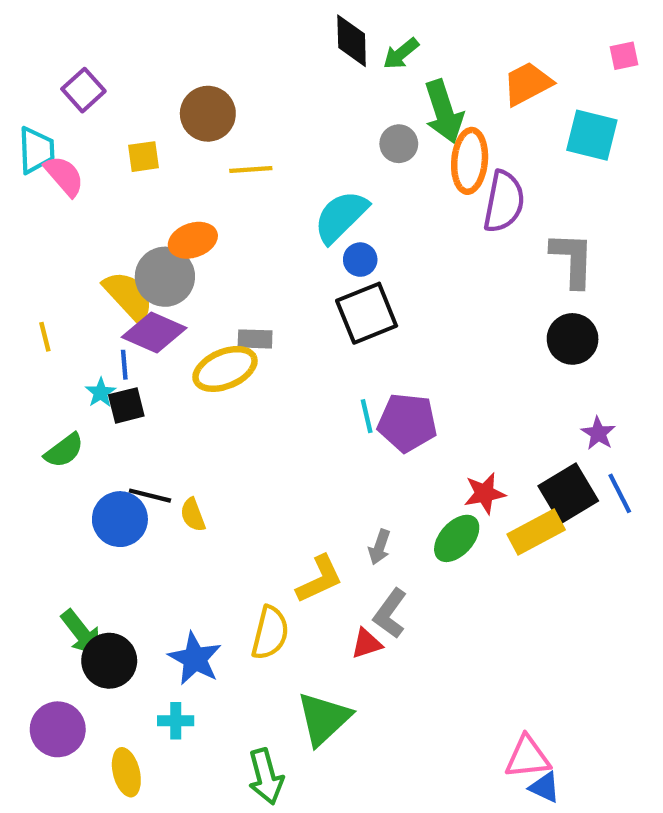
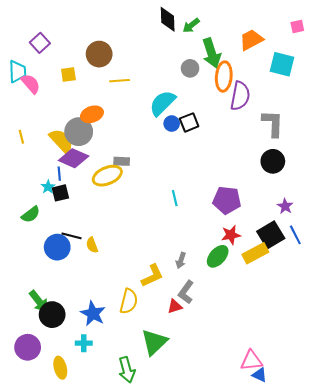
black square: (367, 313) -> (189, 122), moved, size x0.7
yellow line: (45, 337) -> (21, 137), moved
purple pentagon: (407, 423) -> (227, 200), moved

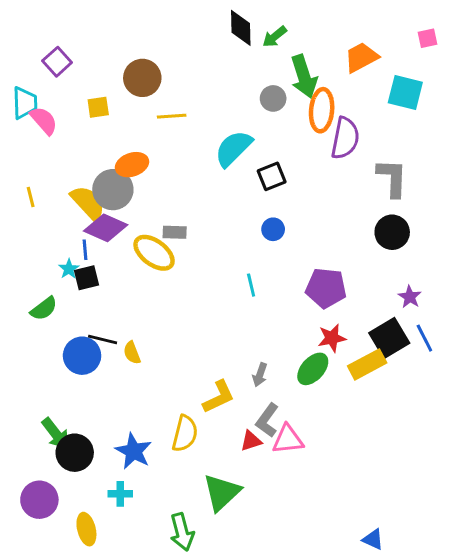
blue circle: (172, 124) -> (273, 229), moved
yellow ellipse: (107, 176) -> (154, 253), turned 60
pink triangle: (251, 361) -> (288, 439), moved

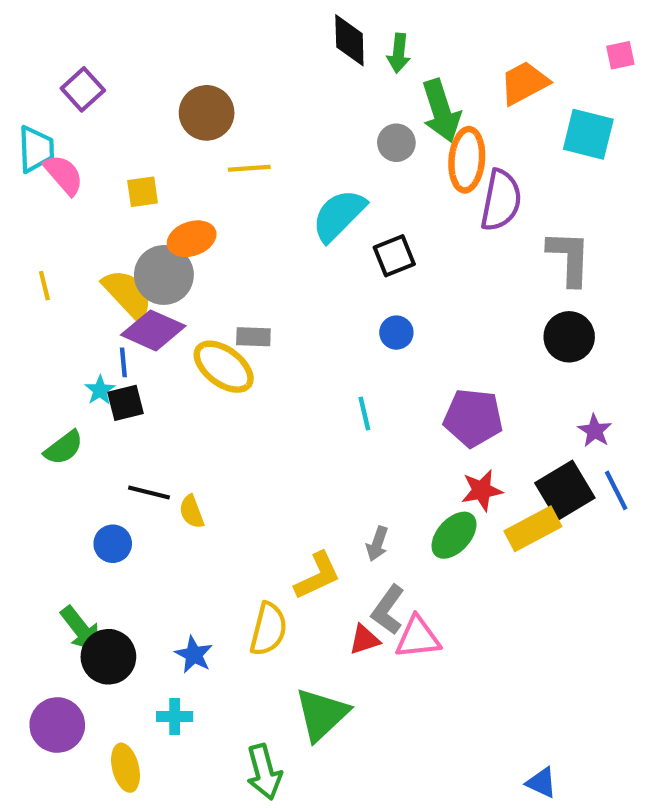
green arrow: (275, 37) -> (399, 53), turned -45
yellow square: (98, 107) -> (143, 192), moved
blue circle: (82, 356) -> (113, 544), moved, size x0.7
blue star: (133, 451) -> (194, 655), size x0.7

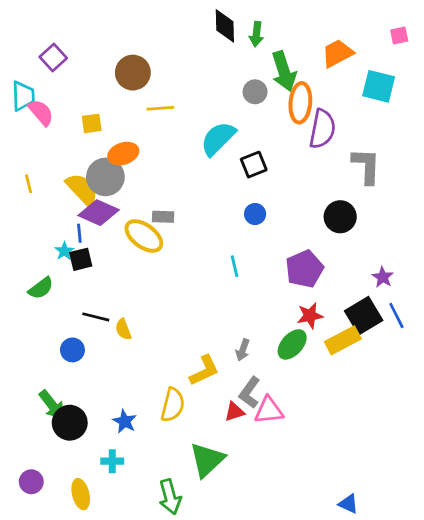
black circle: (569, 337) -> (340, 217), moved
purple pentagon: (473, 418) -> (304, 269), turned -30
purple circle: (57, 725) -> (31, 482), moved, size x0.7

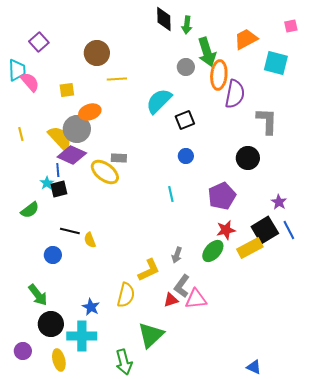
black circle: (70, 423) -> (51, 324), moved
cyan cross: (112, 461) -> (82, 336), size x1.8

